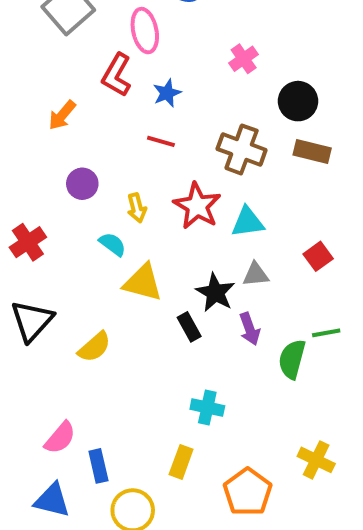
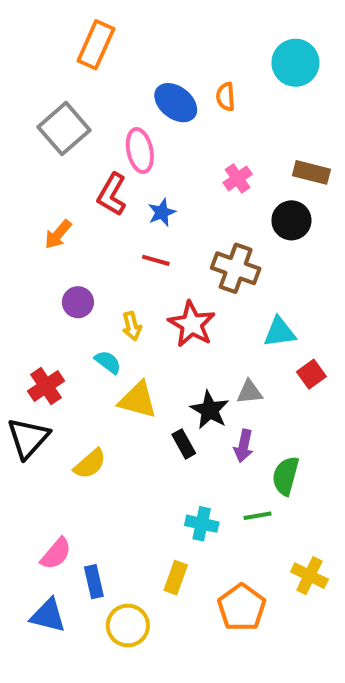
brown rectangle: (312, 151) -> (311, 172), moved
cyan triangle: (248, 222) -> (280, 332), moved
red cross: (28, 242) -> (46, 386), moved
purple arrow: (250, 329) -> (244, 446), turned 32
green line: (326, 333) -> (258, 516), moved

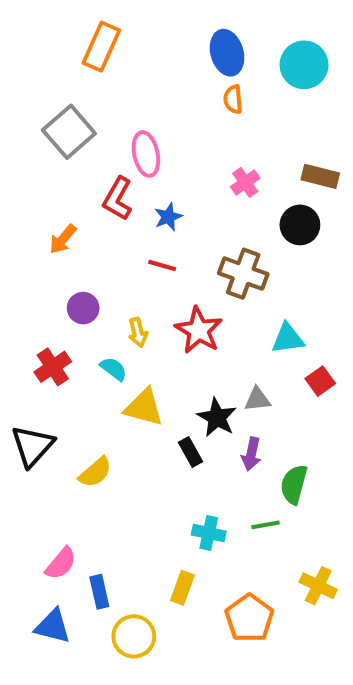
blue ellipse: (176, 103) -> (227, 53), moved, turned 36
red cross: (46, 386) -> (53, 367), moved

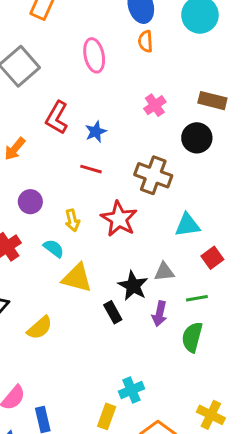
pink ellipse: (146, 154) -> (94, 55), moved
green line: (266, 525) -> (197, 298), moved
cyan cross: (209, 533) -> (131, 390), moved, turned -35

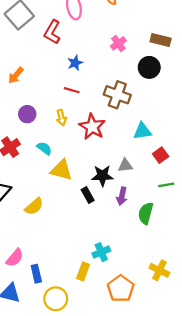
red L-shape: (57, 118) -> (52, 32), moved
yellow arrow: (72, 220) -> (61, 118), moved
black star: (133, 286) -> (102, 176), turned -30
green line: (197, 298) -> (166, 185), moved

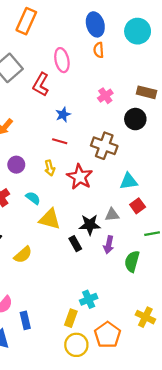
red square: (161, 155) -> (138, 206), moved
yellow circle: (56, 299) -> (76, 345), moved

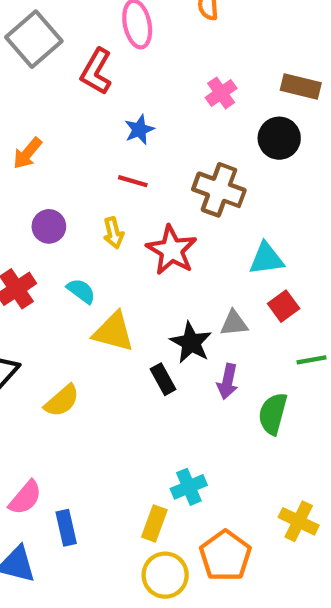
black star: (90, 225) -> (191, 343), turned 30

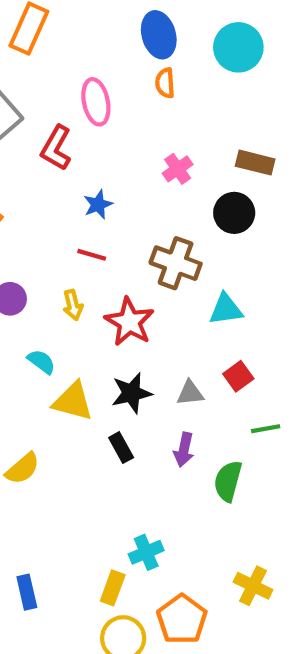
cyan triangle: (266, 259) -> (226, 309), moved
black star: (191, 343) -> (132, 393), moved, turned 30

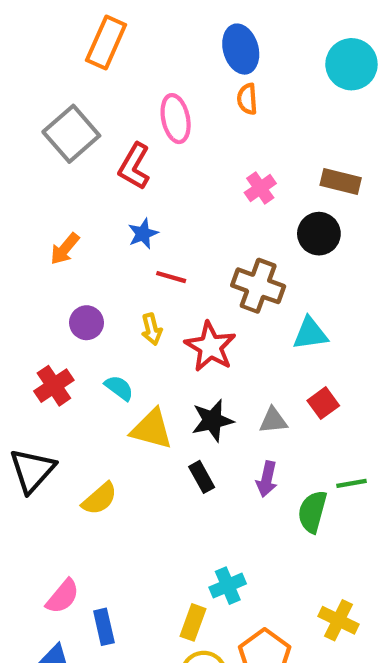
cyan circle: (238, 47) -> (351, 64), moved
blue star: (98, 204) -> (143, 234), moved
green line: (266, 429) -> (351, 483), moved

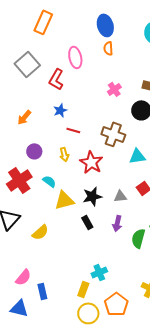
red cross: (54, 386) -> (19, 180), size x1.4
yellow triangle: (152, 429) -> (64, 200), turned -30

